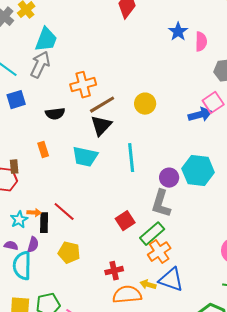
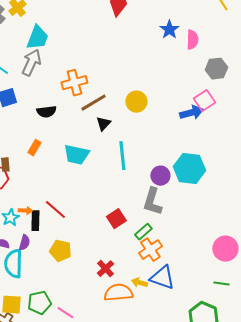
black triangle: (101, 126) -> (103, 124), moved, size x0.7
orange rectangle: (43, 150) -> (34, 148), turned 49
green rectangle: (152, 234) -> (143, 232), size x0.7
red cross: (114, 271) -> (105, 269), turned -30

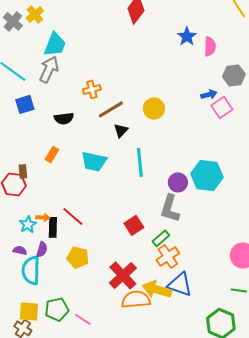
orange cross: (74, 83) -> (92, 89), size x0.7
blue arrow: (191, 113) -> (209, 94), moved, size x0.7
red cross: (105, 269) -> (123, 275), size x1.6
yellow arrow: (139, 283) -> (157, 289), size x1.8

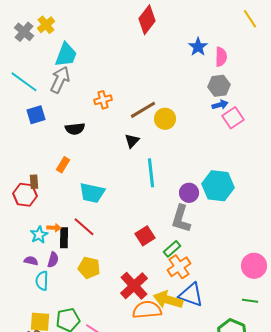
gray hexagon: (234, 75) -> (219, 86), moved
brown line: (111, 109) -> (143, 110), moved
cyan trapezoid: (94, 161) -> (92, 193), moved
cyan semicircle: (31, 270) -> (42, 281), size x0.7

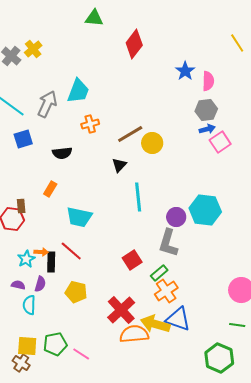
cyan trapezoid: (66, 55) -> (78, 91), moved

